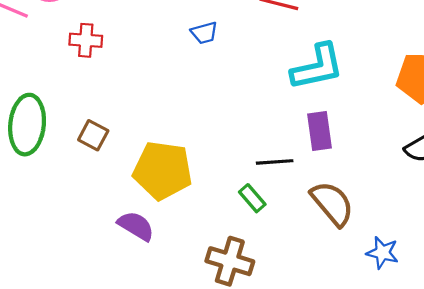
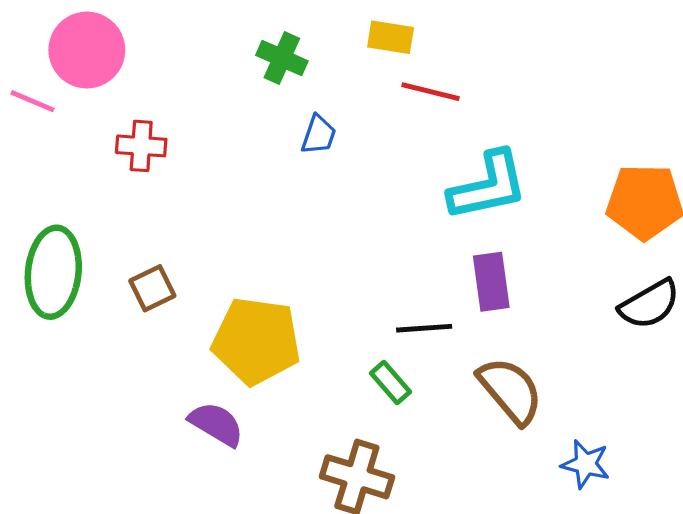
blue trapezoid: (204, 33) -> (319, 135), turned -56
brown square: (93, 135) -> (152, 288), turned 36

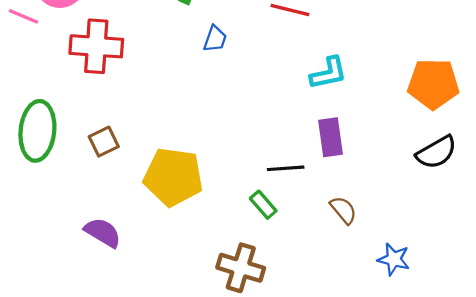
red cross: (141, 146) -> (96, 46), size x1.6
cyan L-shape: (488, 186) -> (328, 73), size x0.7
brown semicircle: (510, 391) -> (343, 210), size x0.6
purple semicircle: (216, 424) -> (103, 233), moved

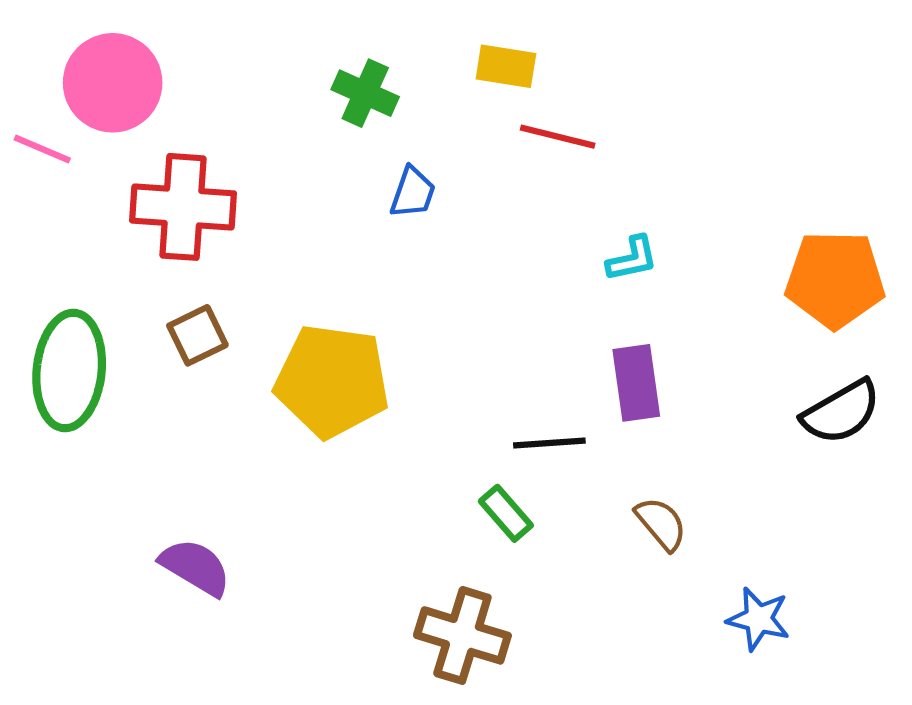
cyan L-shape: (328, 73) -> (632, 259), size x0.7
brown square: (104, 142) -> (197, 335), moved
yellow pentagon: (173, 177) -> (332, 381), moved

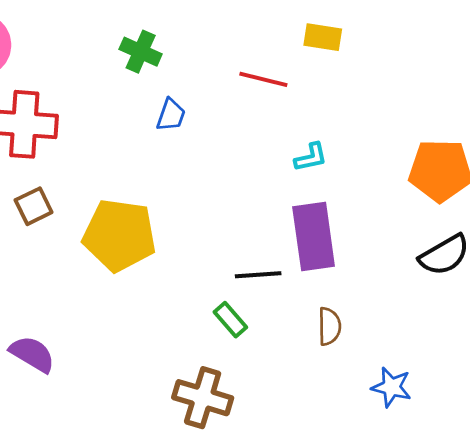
yellow rectangle: (506, 66) -> (323, 37), moved
purple rectangle: (636, 383) -> (314, 237), size x1.4
brown semicircle: (661, 524) -> (329, 326), turned 39

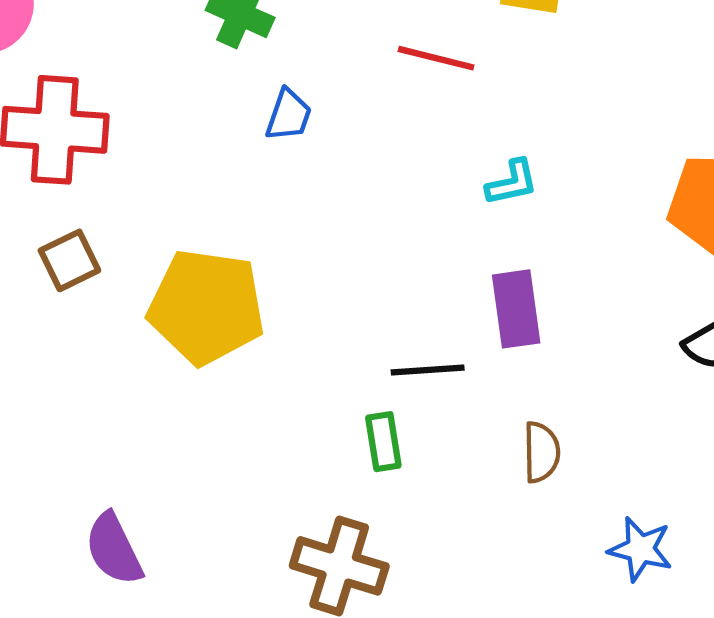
purple rectangle: (314, 237) -> (516, 309), size x0.7
green rectangle: (230, 320) -> (383, 442), turned 32
purple semicircle: (32, 354) -> (114, 549), moved, turned -147

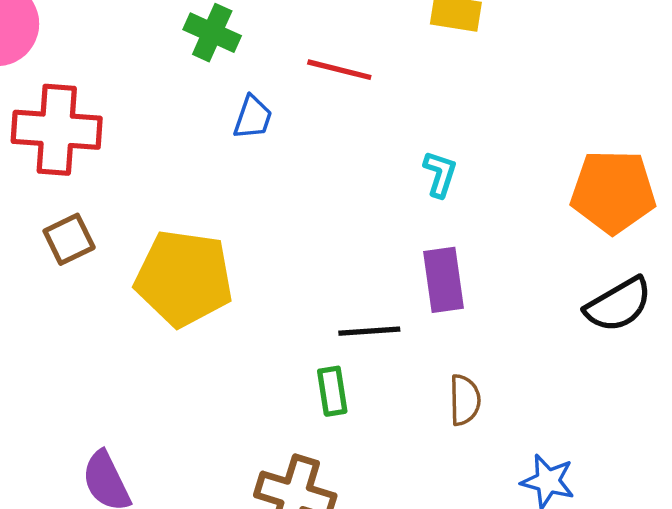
red line: (436, 58) -> (339, 70), moved
cyan L-shape: (512, 182) -> (440, 174), turned -60

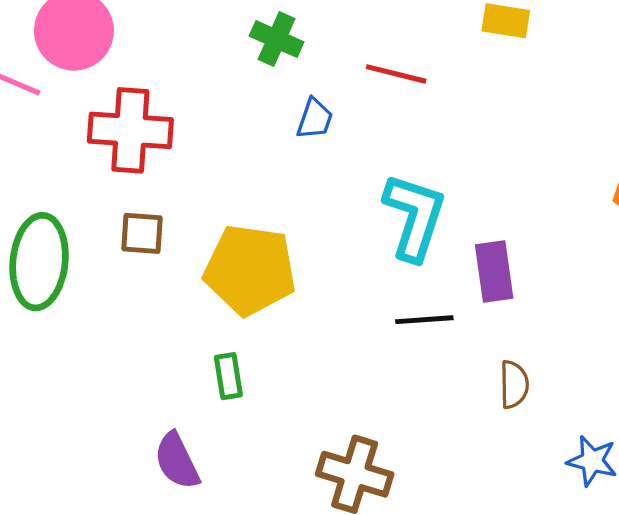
cyan L-shape: (440, 174) -> (414, 217), moved, size x2.0
brown square: (69, 239) -> (142, 233), turned 30
green rectangle: (332, 391) -> (228, 376), moved

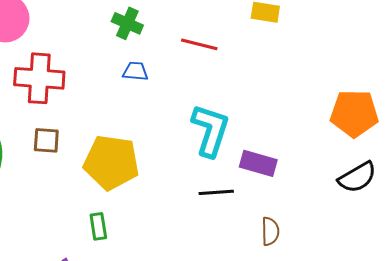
blue trapezoid: (315, 119) -> (135, 71), moved, turned -104
purple rectangle: (494, 272) -> (258, 163), turned -66

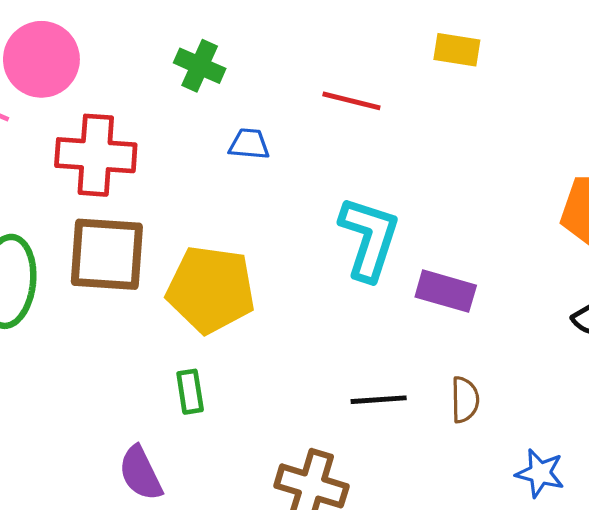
green cross: (127, 23) -> (200, 66), moved
brown square: (46, 140) -> (107, 254), size x1.8
black line: (216, 192) -> (379, 400), moved

